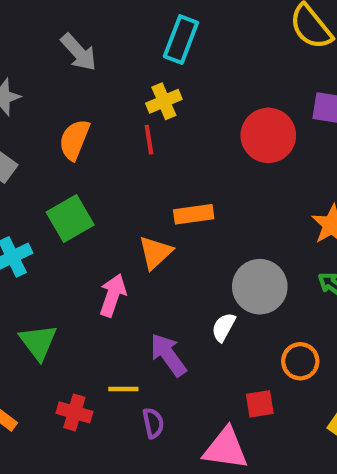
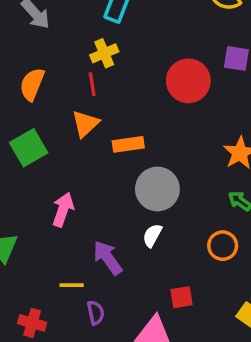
orange triangle: (155, 253) -> (85, 124), moved
gray circle: (260, 287) -> (157, 189), moved
orange circle: (300, 361) -> (223, 246), moved
red cross: (74, 412) -> (32, 323), moved

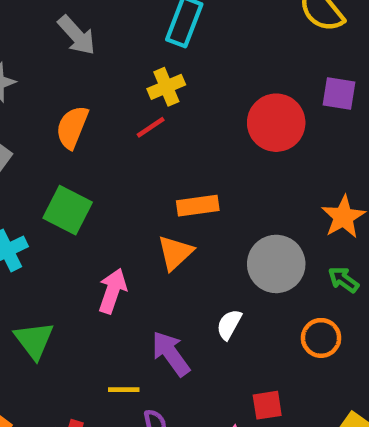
red line: (92, 84) -> (151, 127), turned 65
orange triangle: (85, 124) -> (175, 253), moved
green square: (29, 148) -> (68, 210), turned -33
gray circle: (157, 189) -> (276, 264), moved

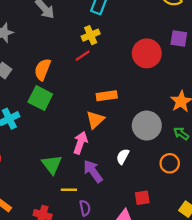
orange semicircle: (72, 127) -> (43, 69), moved
pink arrow: (113, 291) -> (80, 143), moved
green triangle: (34, 340) -> (52, 164), moved

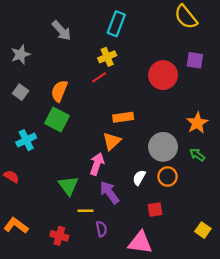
orange circle: (170, 163) -> (168, 176), moved
red square: (142, 198) -> (155, 210), moved

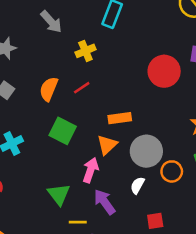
yellow cross: (107, 57) -> (85, 51), moved
red line: (99, 77) -> (82, 88), moved
green square: (57, 120) -> (63, 131), moved
gray circle: (163, 147) -> (146, 151), moved
orange circle: (168, 176) -> (172, 171), moved

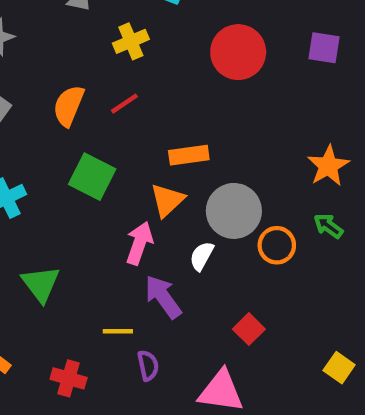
red circle: (164, 71) -> (238, 52), moved
white semicircle: (137, 185) -> (202, 256), moved
green triangle: (59, 194) -> (41, 284), moved
red square: (155, 221) -> (249, 329), turned -36

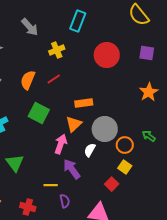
orange star: (328, 166) -> (149, 92), moved
yellow square: (339, 368) -> (125, 167), moved

